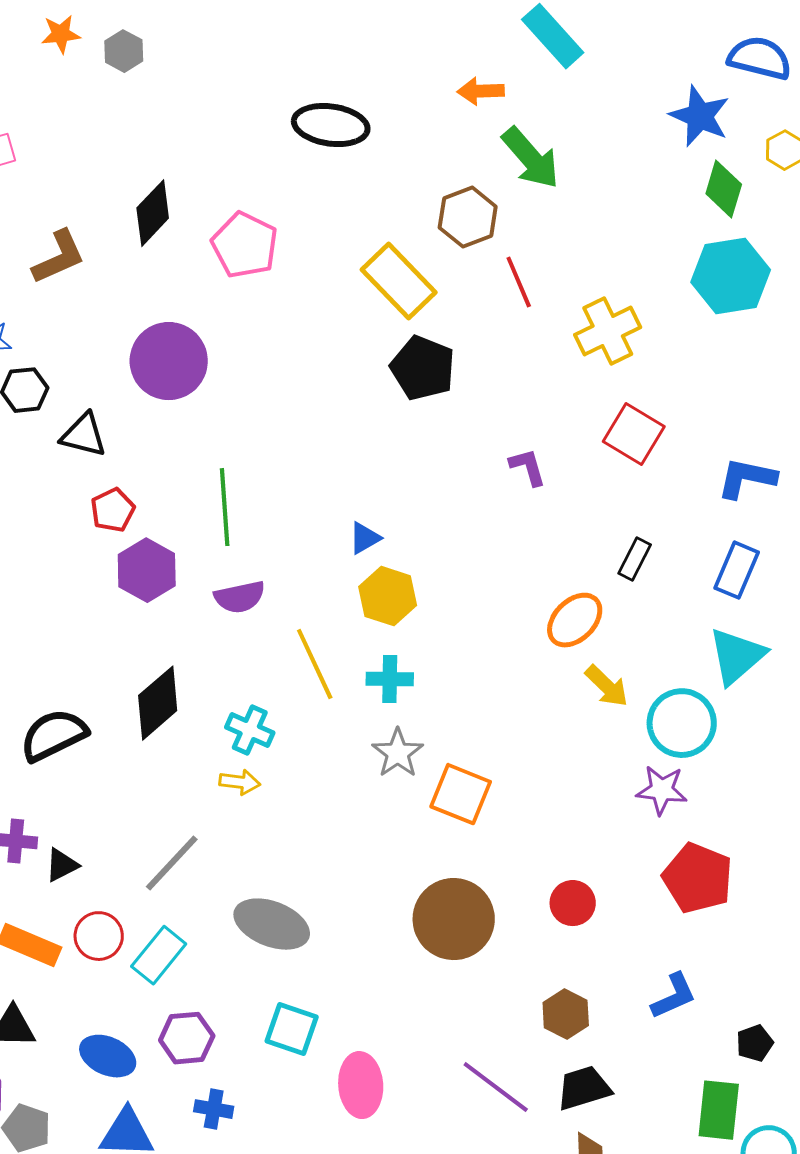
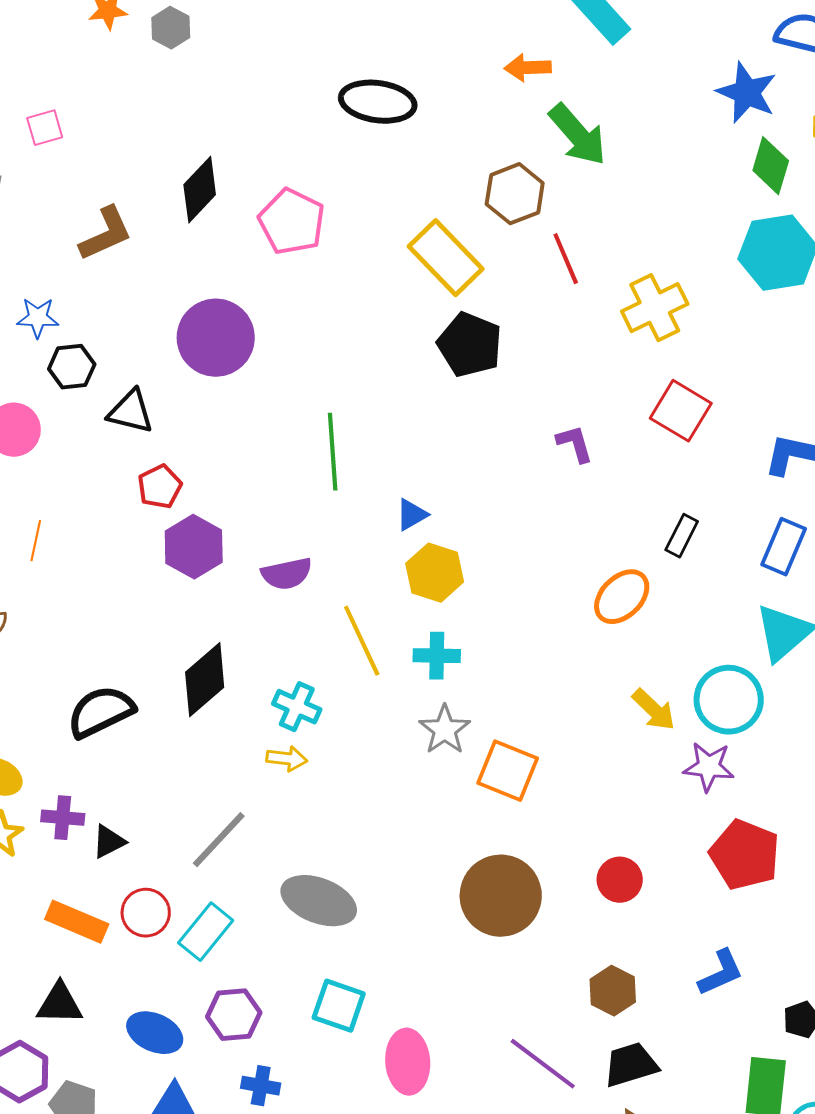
green line: (225, 507) -> (333, 452), moved
yellow arrow: (607, 686) -> (654, 710), moved

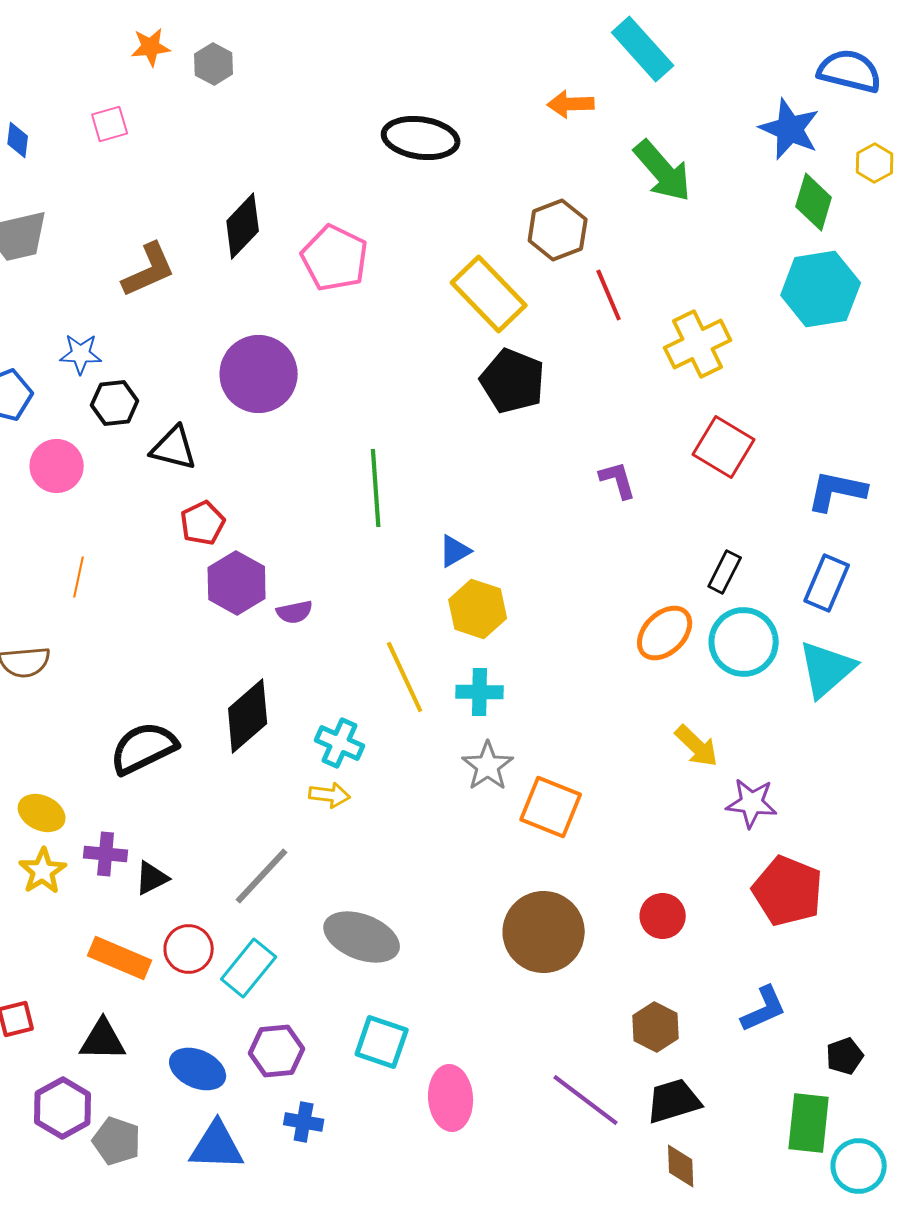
pink square: (45, 128) -> (110, 124), moved
green arrow: (578, 135) -> (663, 171), moved
purple semicircle: (287, 574) -> (295, 612), moved, size x0.7
cyan circle: (729, 700) -> (744, 642), moved

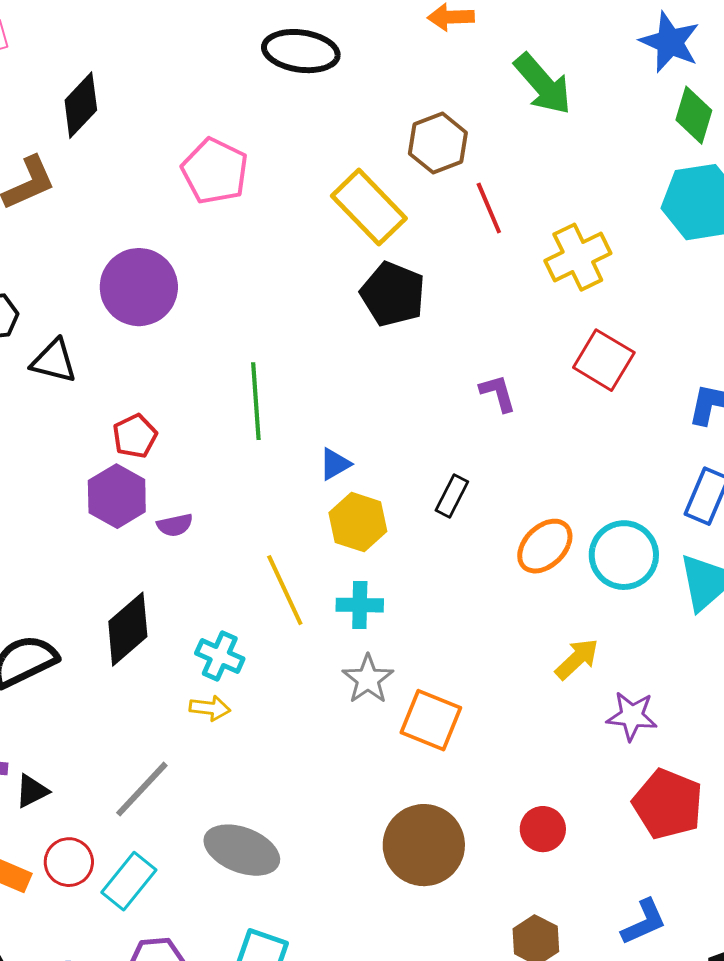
black diamond: (243, 226) -> (81, 105), moved
red pentagon: (203, 523) -> (135, 436), moved
black rectangle: (725, 572) -> (452, 496), moved
yellow arrow: (697, 746) -> (577, 659), turned -87

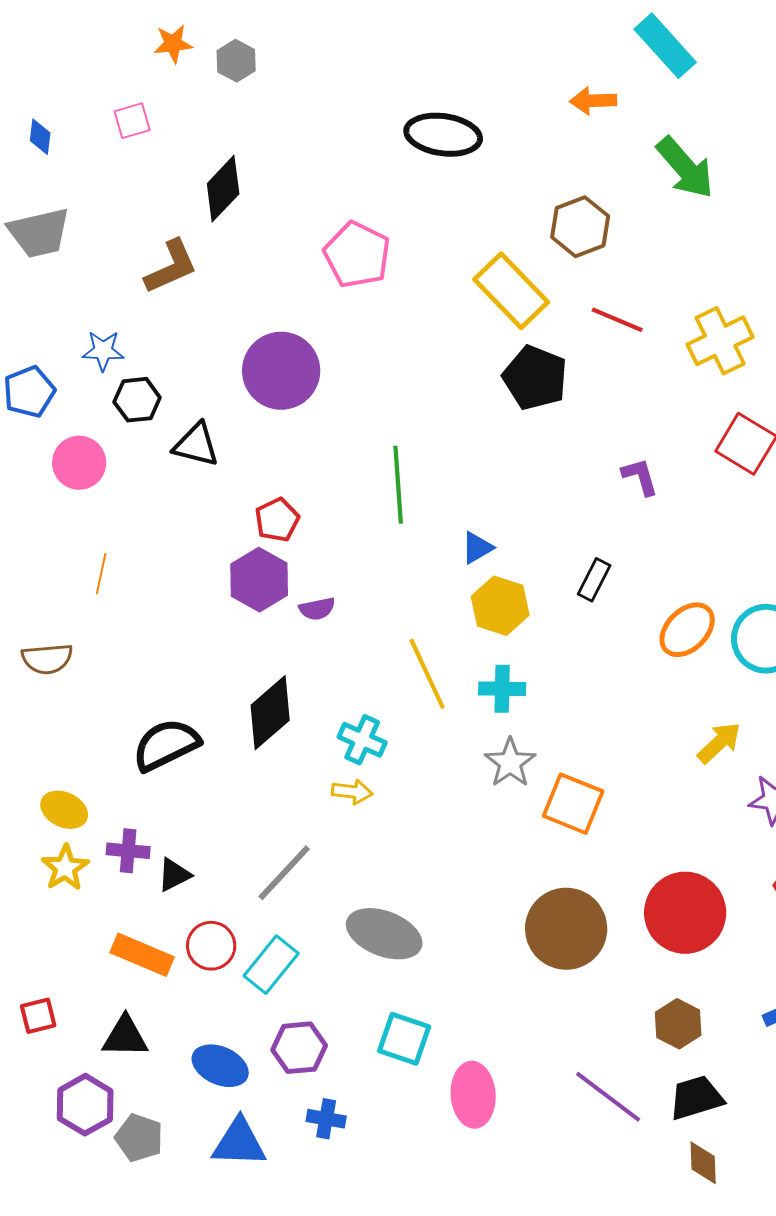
red line: (489, 208) -> (617, 320), moved, turned -44
red circle: (543, 829) -> (685, 913), size x1.8

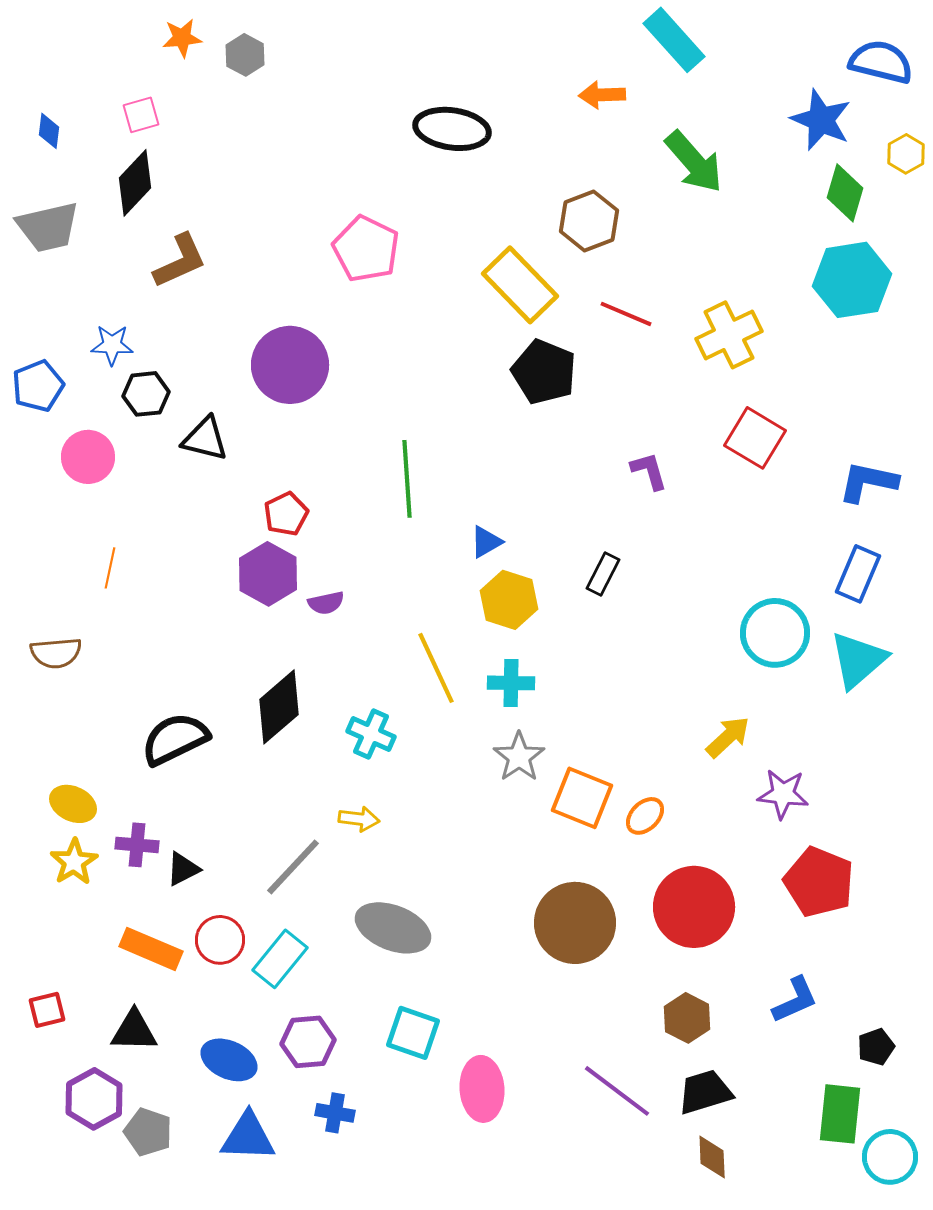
black diamond: (223, 189) -> (135, 183), moved
orange ellipse: (687, 630) -> (645, 816), moved, size x0.7
yellow arrow: (352, 792) -> (359, 819), moved

